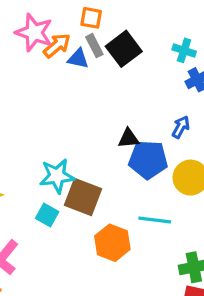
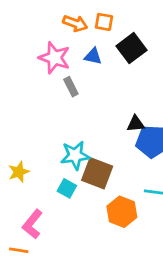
pink star: (34, 33) -> (54, 58), moved
orange arrow: (57, 46) -> (75, 23), moved, turned 60
gray rectangle: (94, 46) -> (71, 87), moved

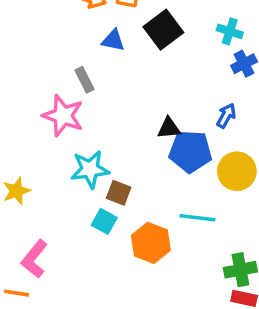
pink star: (54, 58) -> (63, 116), moved
brown square: (97, 173) -> (119, 193), size x0.6
cyan square: (67, 188) -> (104, 221), moved

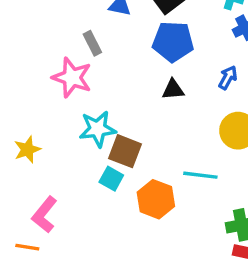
blue pentagon: (190, 151) -> (173, 42), moved
brown square: (119, 193) -> (125, 151), size x1.4

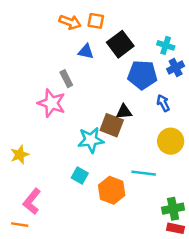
blue pentagon: (173, 42) -> (142, 75), moved
blue arrow: (228, 78) -> (163, 103), turned -56
cyan star: (98, 129) -> (91, 140), moved
brown square: (125, 151) -> (112, 125), moved

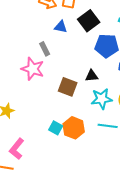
brown square: (112, 125) -> (68, 87), moved
cyan star: (91, 140) -> (102, 99), moved
orange hexagon: (112, 190) -> (74, 128), moved

